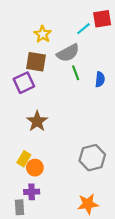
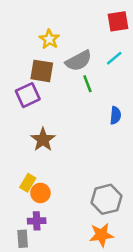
cyan line: (83, 29) -> (114, 58), moved
blue semicircle: (100, 79) -> (115, 115), moved
gray hexagon: (92, 158) -> (107, 199), moved

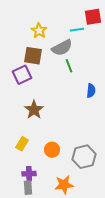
cyan line: (114, 58) -> (77, 30), moved, turned 32
orange circle: (40, 193) -> (52, 150), moved
orange star: (101, 235) -> (64, 185), moved
gray rectangle: (23, 239) -> (28, 188), moved

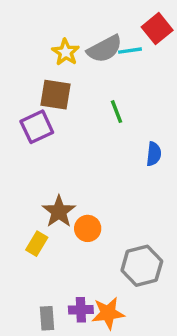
red square: (93, 17) -> (157, 29), turned -30
gray semicircle: (62, 48) -> (105, 49), moved
brown star: (34, 110) -> (59, 212), moved
orange circle: (52, 150) -> (88, 228), moved
purple cross: (29, 174) -> (81, 310), moved

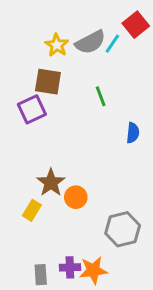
cyan line: (130, 51) -> (112, 44), turned -48

